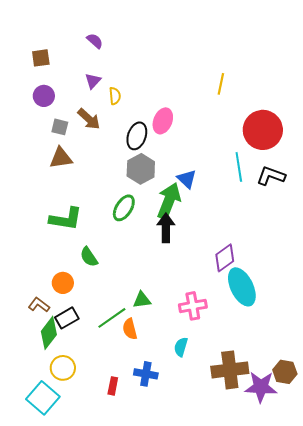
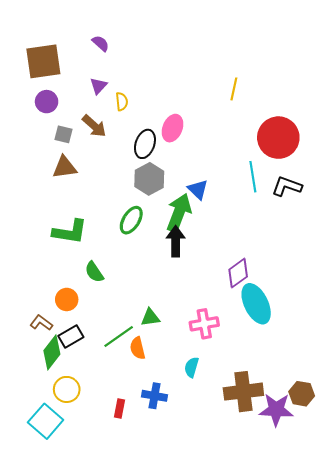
brown square: (41, 58) -> (43, 61), size x1.8

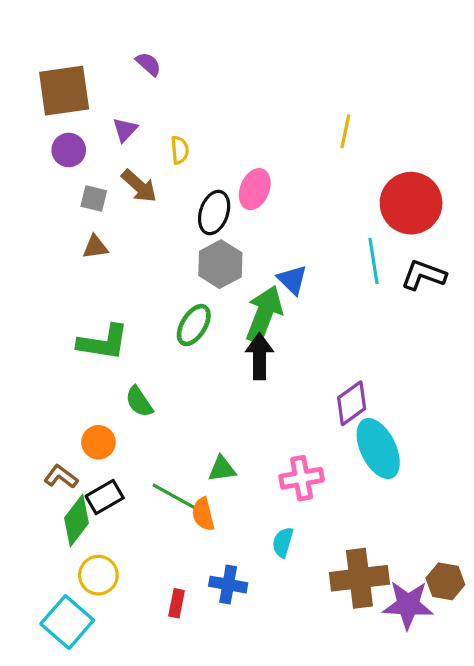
purple triangle: (98, 86) -> (125, 130), moved
brown triangle: (65, 167) -> (95, 247), size x0.7
green line: (119, 337) -> (175, 497), turned 64

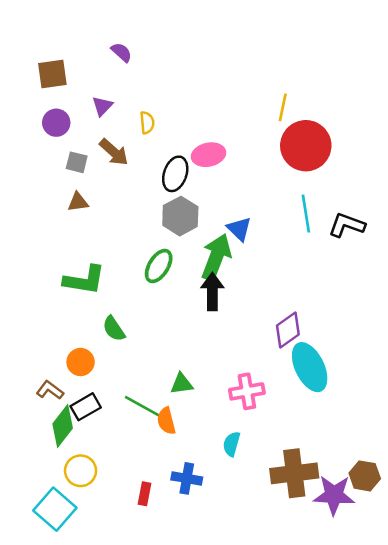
brown square: (64, 91) -> (52, 74), size x0.7
pink ellipse: (255, 189) -> (209, 155), turned 56
red circle: (411, 203) -> (306, 146), moved

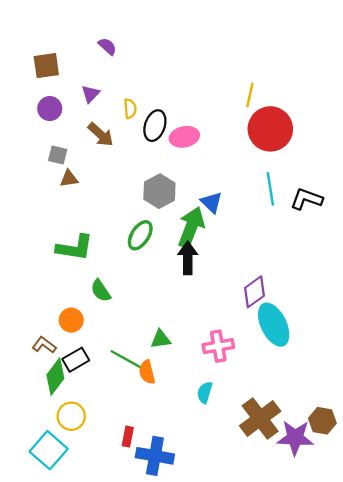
gray square: (77, 162) -> (58, 155), moved
black ellipse: (175, 174) -> (155, 126), moved
brown cross: (294, 473) -> (260, 418), turned -30
blue cross: (187, 478) -> (155, 456), moved, size x1.4

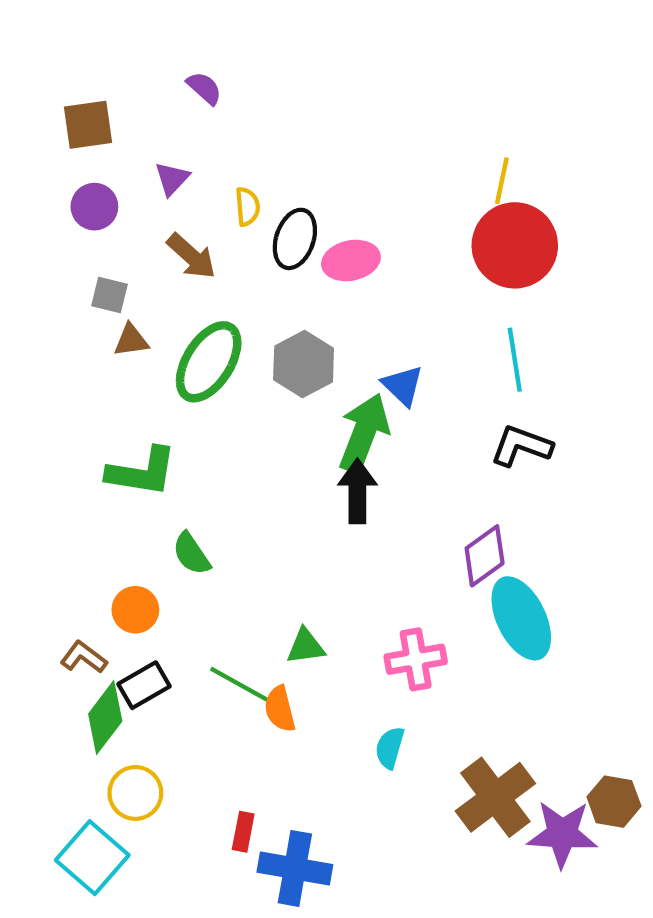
yellow line: (250, 95) -> (502, 181), moved
black L-shape: (306, 199) -> (521, 446), moved
green ellipse: (140, 235) -> (209, 362), moved, size x1.4

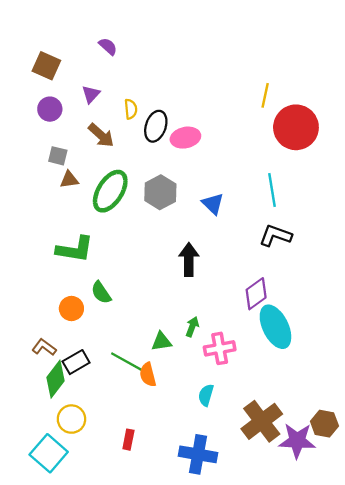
brown square: (88, 125) -> (46, 66), turned 32
red circle: (515, 245) -> (296, 127), moved
green arrow: (364, 433) -> (192, 327), moved, size x0.5
orange circle: (135, 610) -> (71, 309), moved
blue cross: (295, 868) -> (198, 454), moved

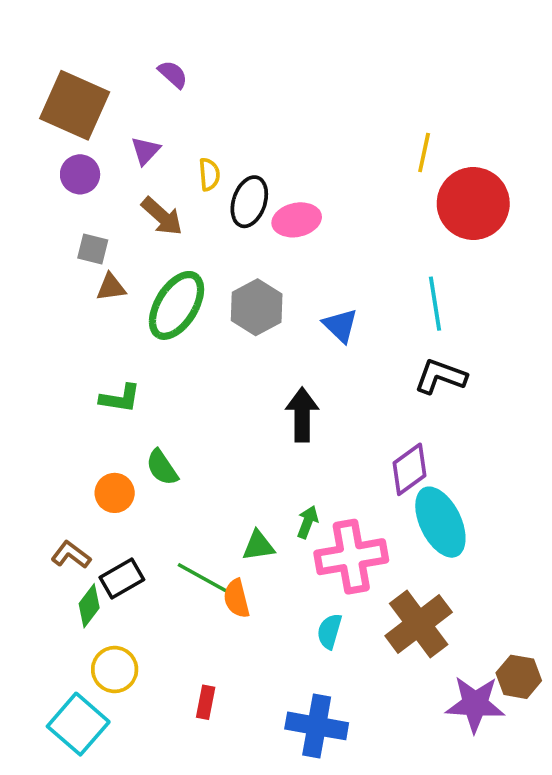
brown square: (46, 66) -> (75, 105), size x1.5
green L-shape: (75, 249) -> (120, 398), size x0.7
pink cross: (220, 348) -> (351, 557), size x1.4
green diamond: (56, 379) -> (89, 606), size x0.7
brown cross: (262, 421) -> (419, 624), moved

